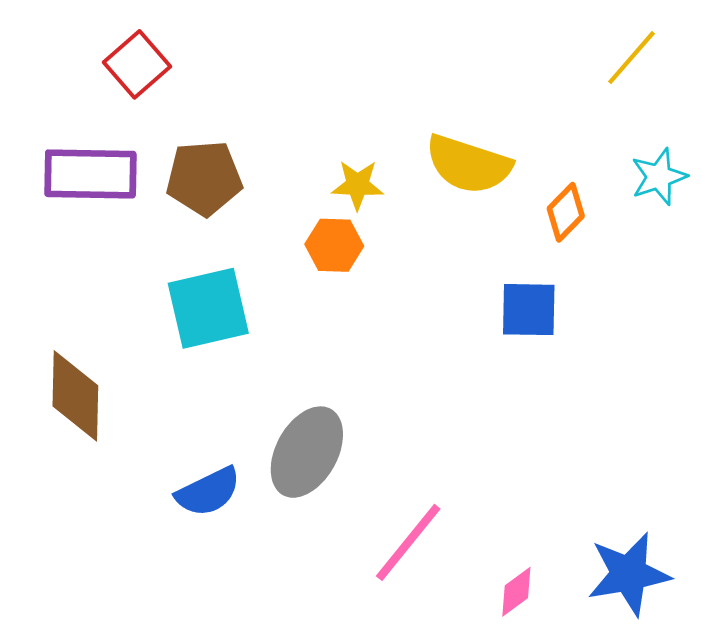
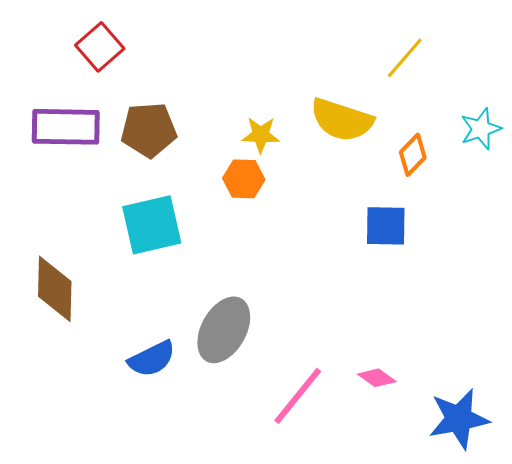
yellow line: (631, 58) -> (405, 58), moved
pink diamond: (516, 592) -> (377, 378), moved, turned 72

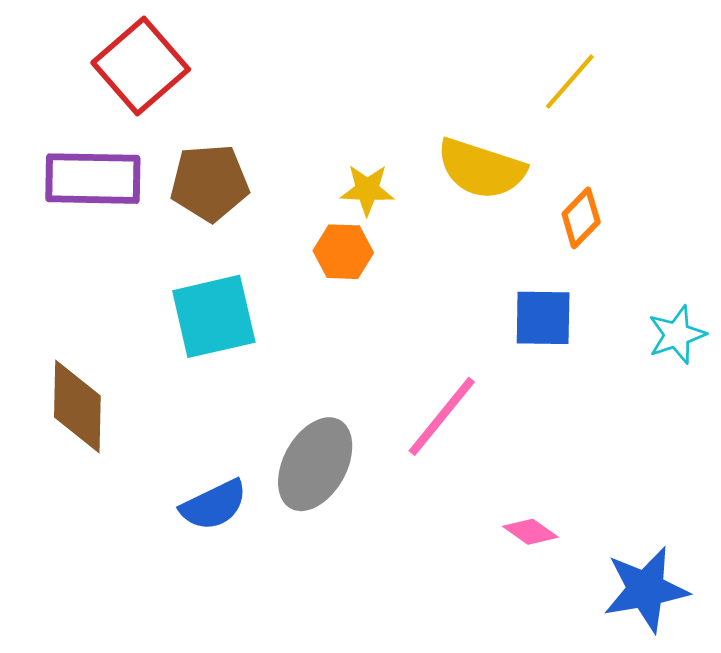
red square: (100, 47) -> (141, 66), size x1.4
cyan star: (481, 129) -> (677, 335), moved
pink line: (298, 396) -> (442, 416), moved

